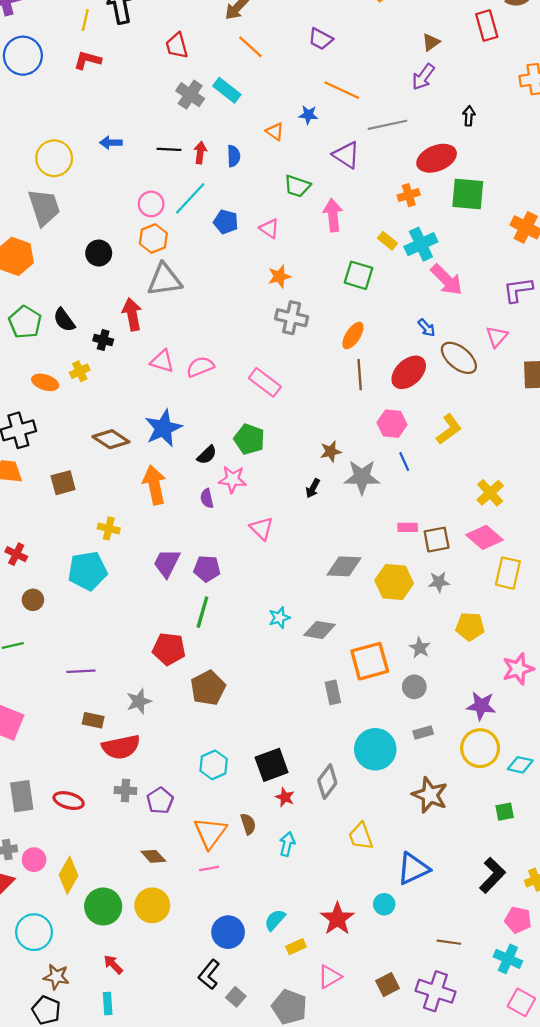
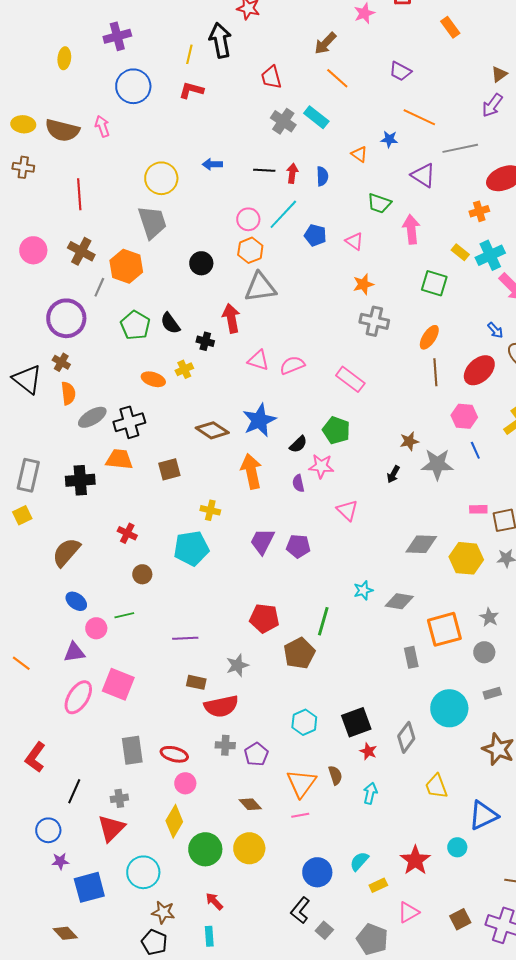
green line: (202, 612) -> (323, 621), moved
pink circle: (34, 860) -> (185, 783), moved

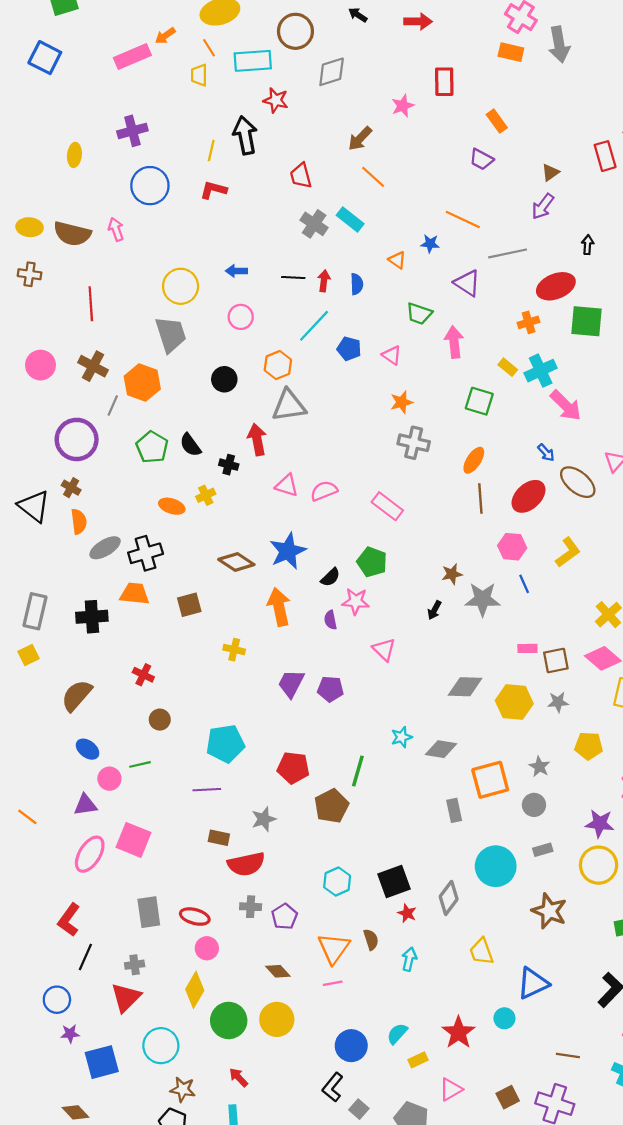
purple trapezoid: (400, 71) -> (481, 159), moved
pink circle: (248, 219) -> (241, 317), moved
cyan pentagon: (191, 548) -> (225, 744), moved
red L-shape: (35, 757) -> (69, 920), moved

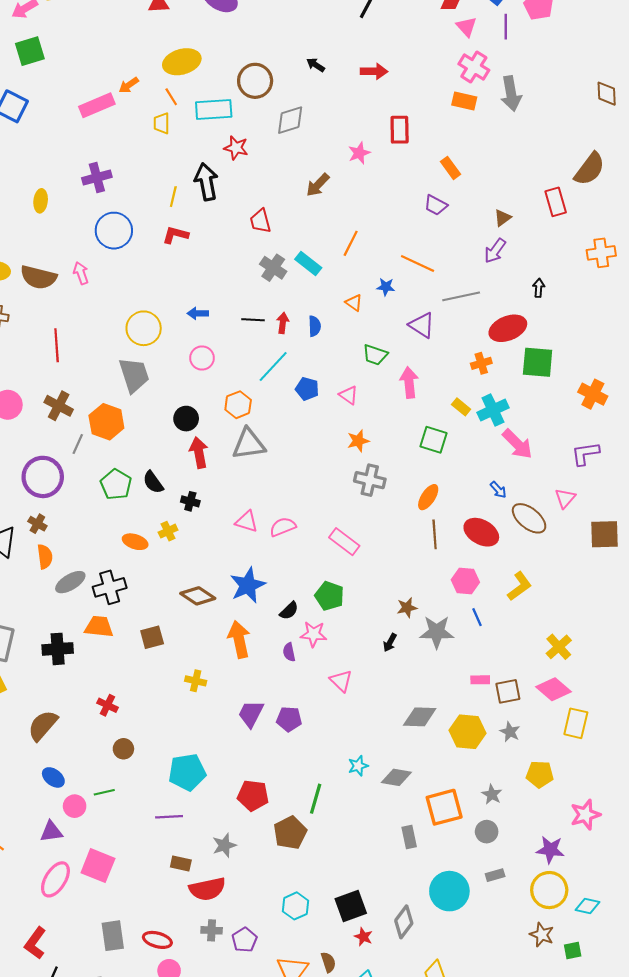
orange line: (373, 177) -> (351, 243), moved, turned 75
red arrow: (257, 439) -> (199, 453), moved
red ellipse: (529, 496) -> (481, 532), turned 72
gray star: (558, 702) -> (510, 732), turned 30
brown star: (549, 911) -> (542, 935), moved, size x0.7

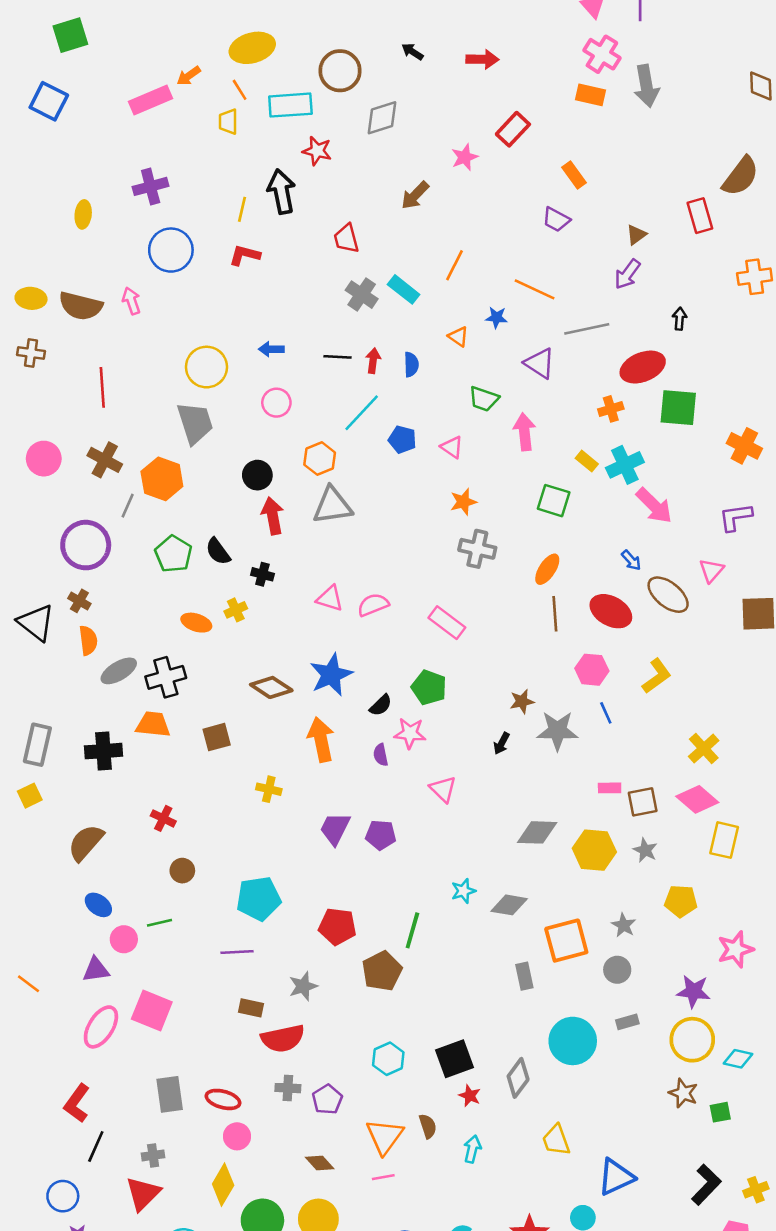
red rectangle: (400, 130) -> (513, 129), turned 44

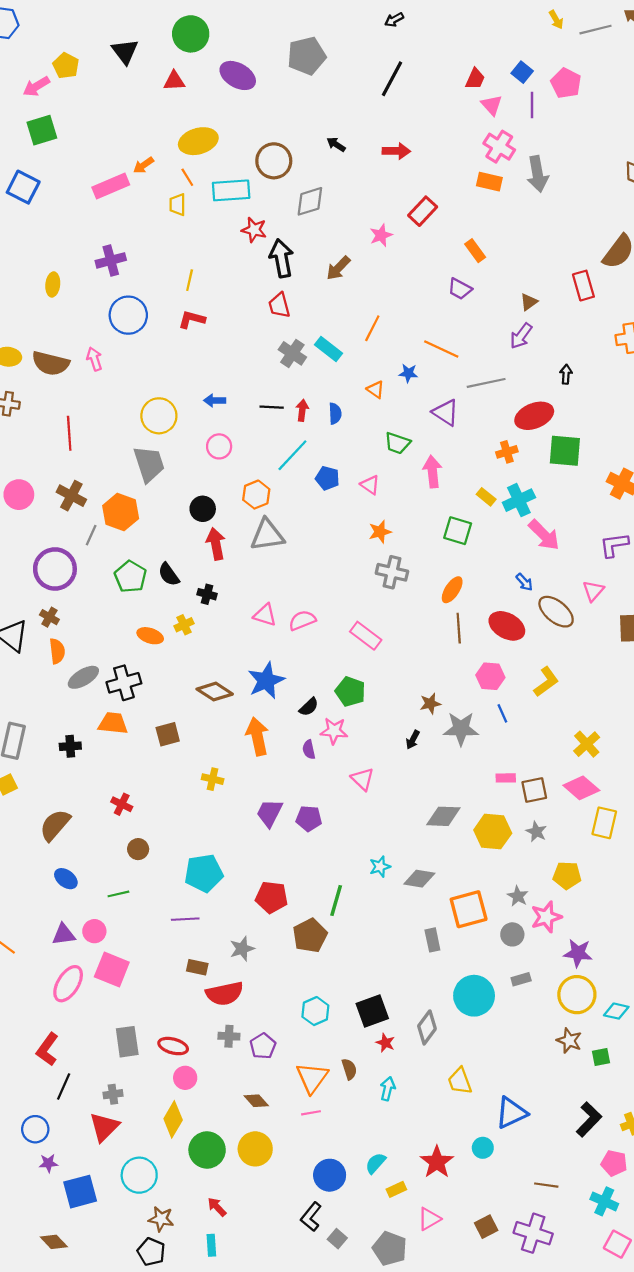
black arrow: (282, 192) -> (281, 258), moved
black cross: (103, 751) -> (70, 746), size x0.7
pink circle: (124, 939) -> (94, 931), moved
pink star: (735, 949) -> (546, 917), moved

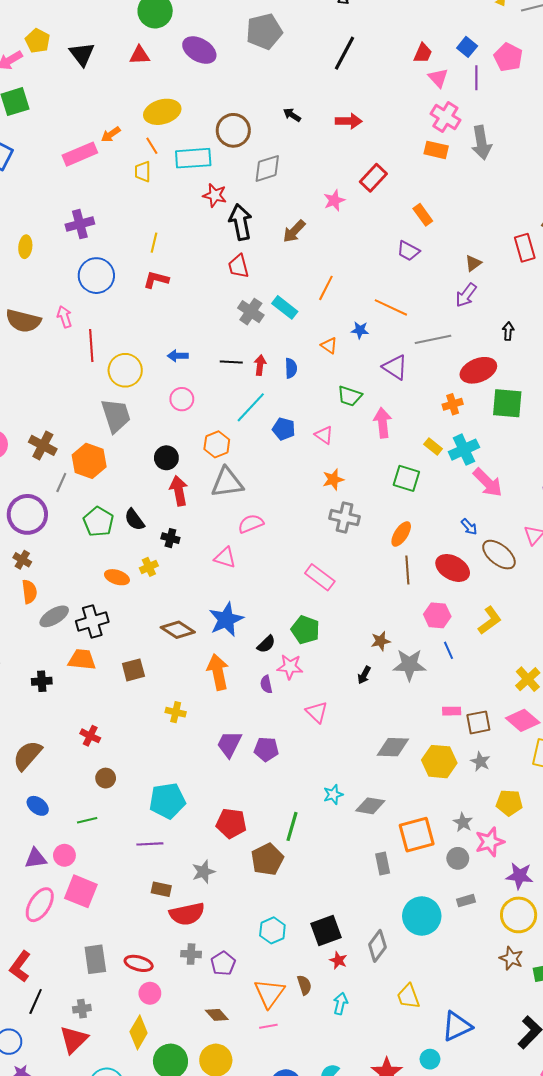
black triangle: (125, 51) -> (82, 54), moved
red line: (69, 433) -> (91, 346), moved
pink semicircle: (302, 620) -> (251, 524), moved

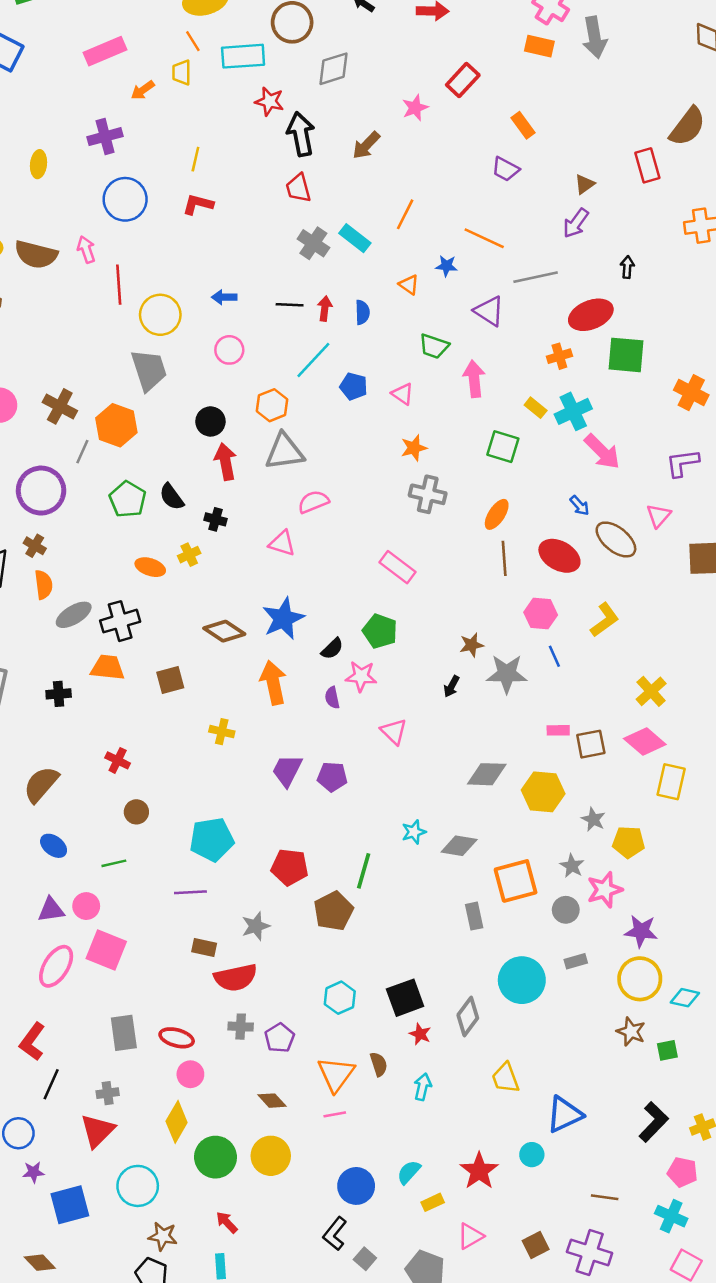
orange arrow: (111, 134) -> (143, 90), moved
gray star: (480, 762) -> (593, 819), moved

